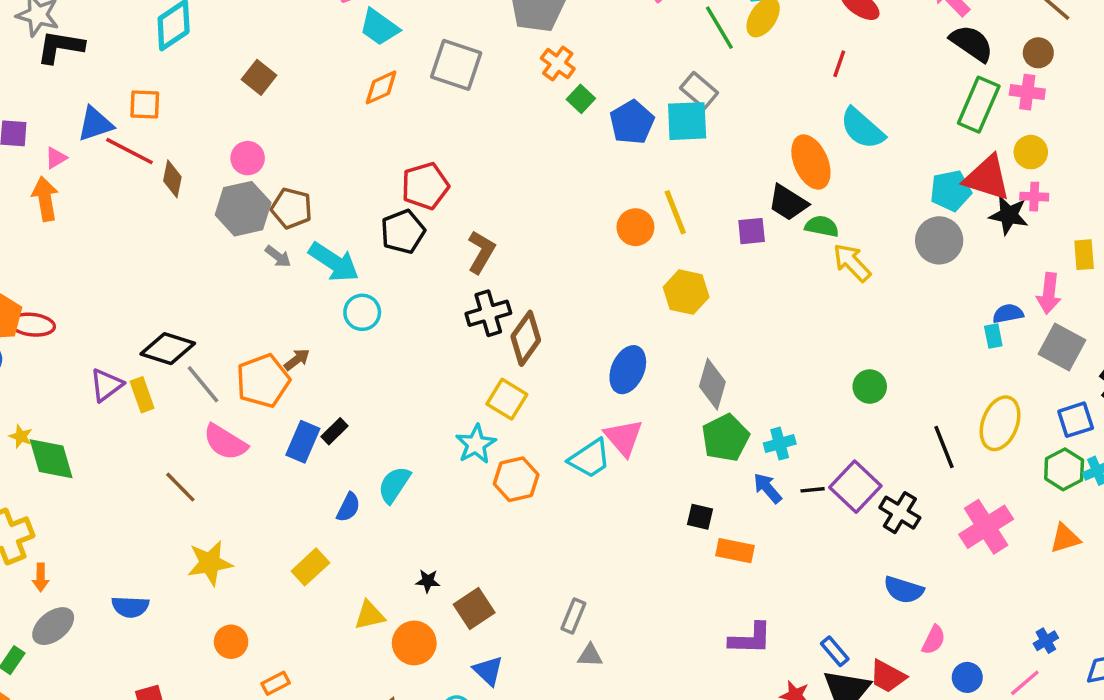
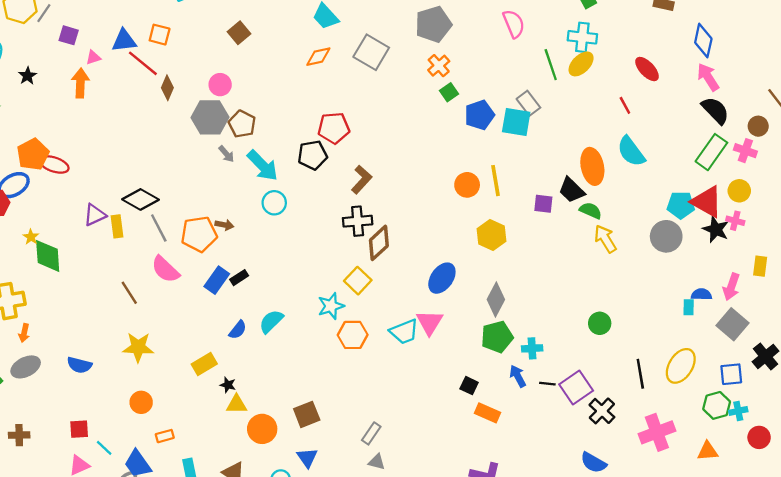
red line: (839, 64) -> (625, 105), turned -60
brown arrow: (297, 360) -> (224, 225), turned 36
black star: (428, 581) -> (228, 385), moved

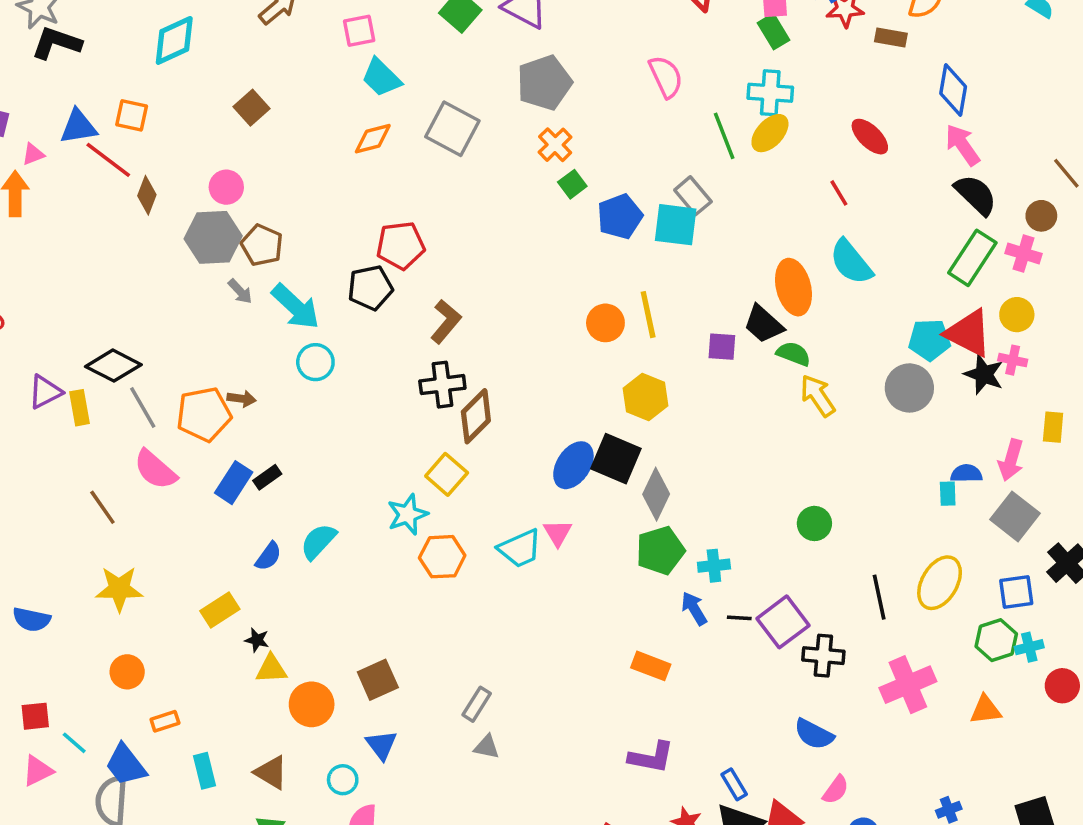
pink triangle: (430, 322) -> (558, 533), size x0.7
black square: (469, 386) -> (616, 459), moved, size x1.8
black cross: (602, 411) -> (823, 656), turned -36

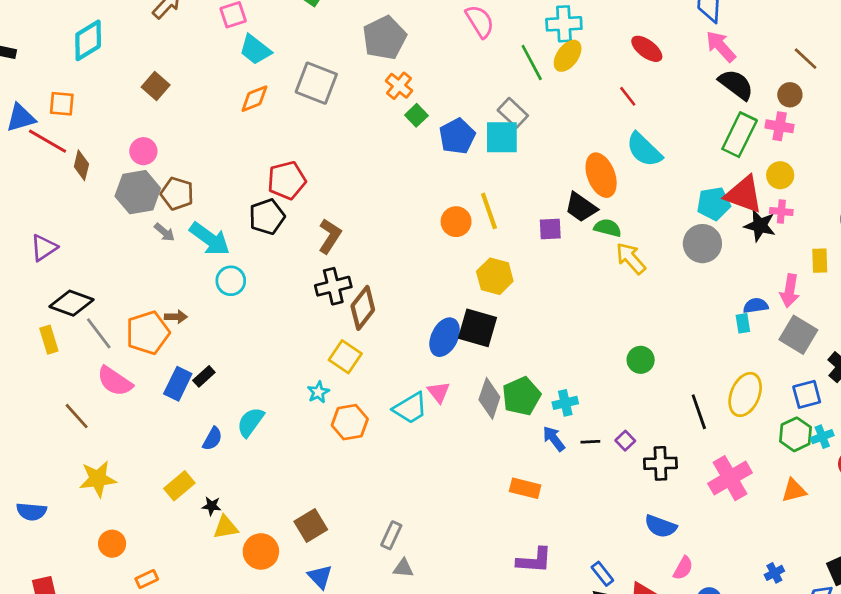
purple triangle: (45, 392) -> (44, 248), moved
gray diamond: (656, 494) -> (489, 398), moved
cyan star: (408, 514) -> (318, 392), size x0.7
purple square: (783, 622) -> (625, 441), size x0.5

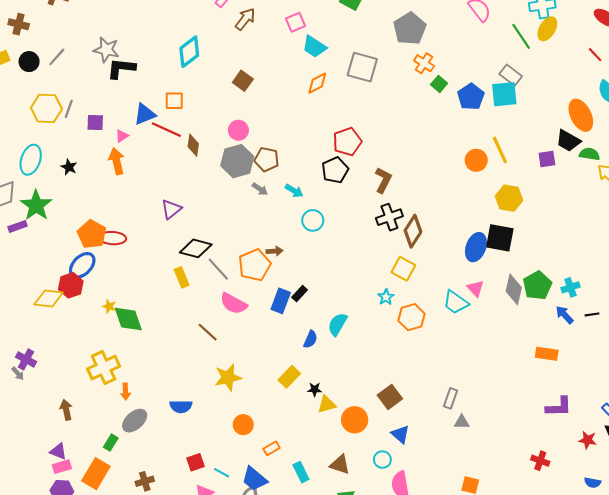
cyan arrow: (210, 239) -> (294, 191), size x0.6
cyan trapezoid: (410, 408) -> (456, 302), turned 72

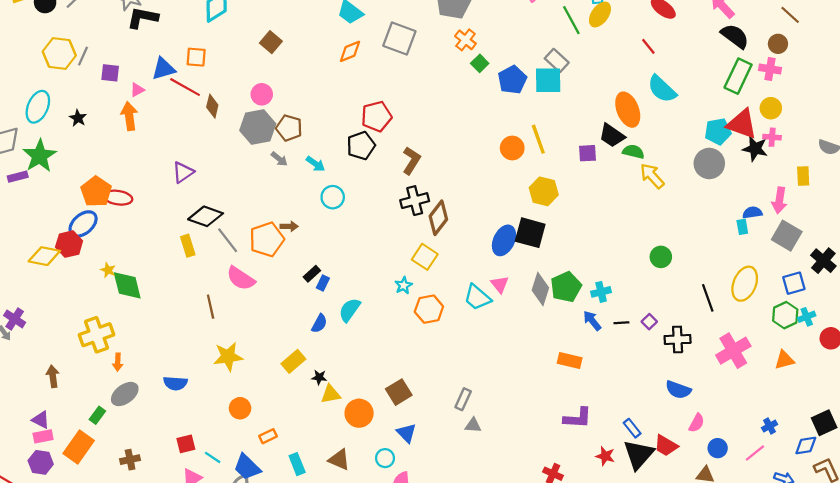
blue rectangle: (281, 301) -> (323, 283), moved, size x0.6
brown line: (208, 332) -> (211, 307), turned 30

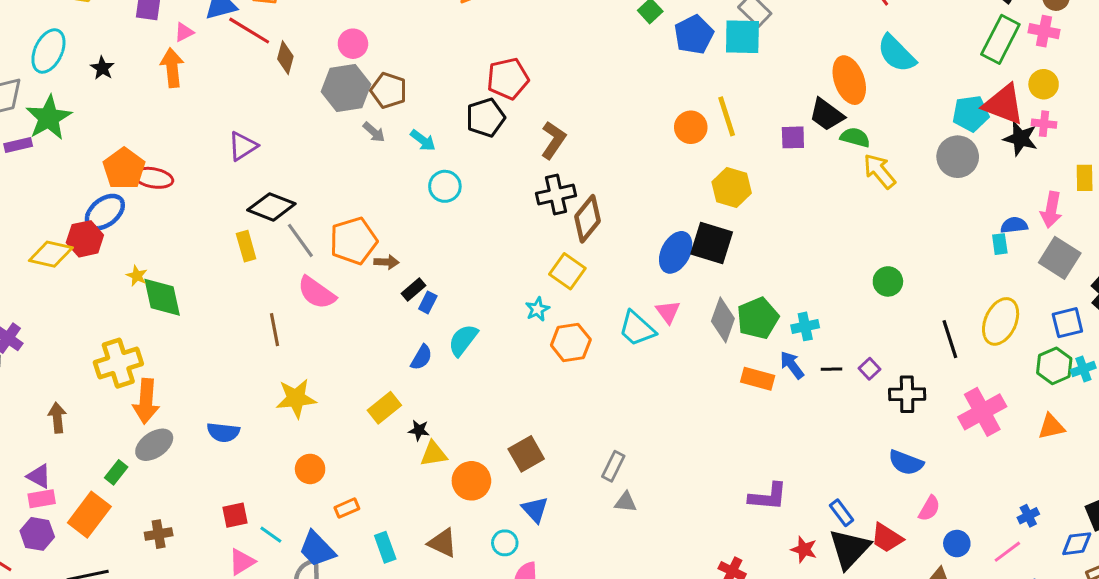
brown arrow: (289, 226) -> (386, 262), moved
orange rectangle: (570, 360) -> (758, 379), moved
orange arrow: (118, 362) -> (146, 401), size x1.8

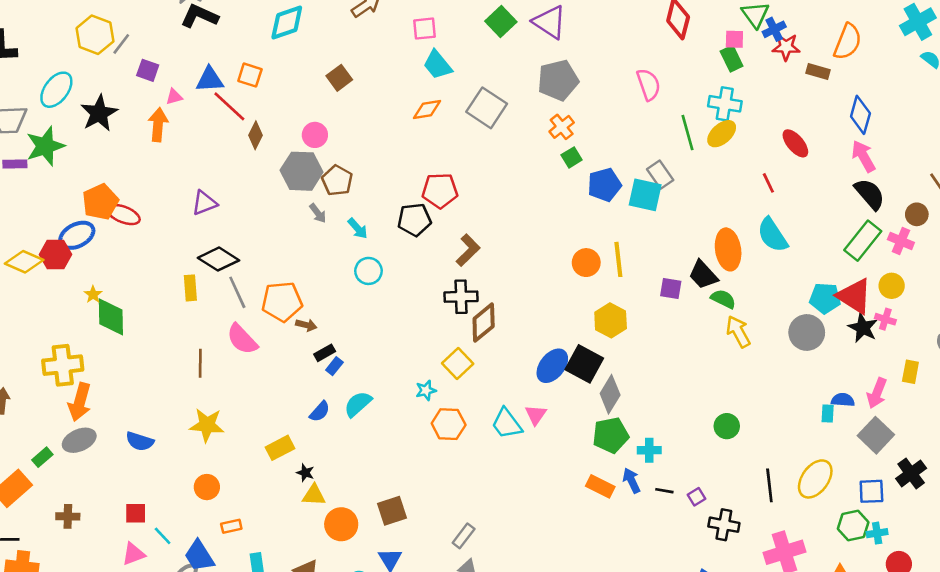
black star: (102, 68) -> (99, 113), size x1.8
gray diamond: (723, 320) -> (610, 394), moved

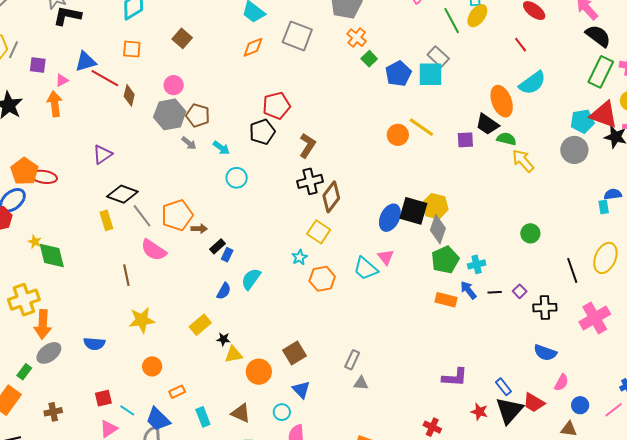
orange square: (250, 75) -> (132, 49), moved
cyan semicircle: (772, 235) -> (532, 83), turned -80
yellow line: (618, 259) -> (421, 127), turned -36
yellow hexagon: (611, 320) -> (435, 206), moved

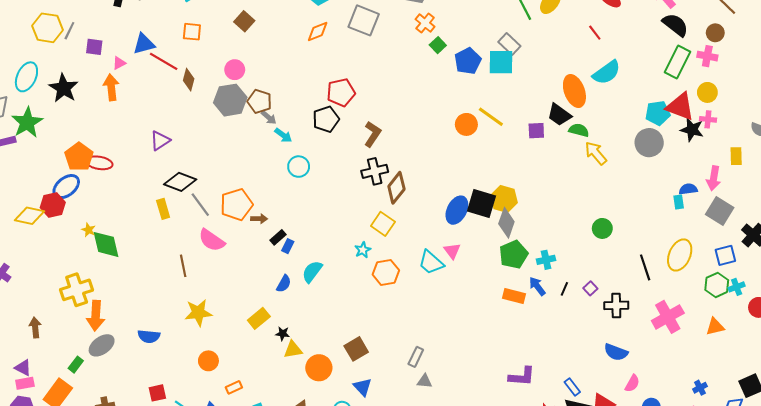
gray arrow: (189, 143) -> (269, 117), moved
black line: (495, 292) -> (564, 289), turned -64

